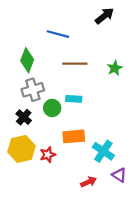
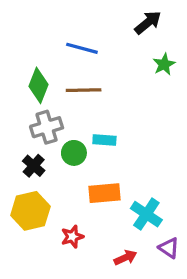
brown line: (75, 64) -> (84, 90), moved
green star: (115, 68) -> (164, 64), moved
red star: (48, 155) -> (72, 237), moved

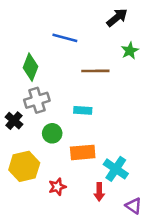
brown line: (84, 90) -> (95, 71), moved
green circle: (74, 153) -> (52, 133), moved
black cross: (34, 166) -> (14, 121), moved
purple triangle: (169, 248) -> (134, 206), moved
red arrow: (125, 258) -> (99, 192), moved, turned 114

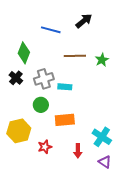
black arrow: (117, 18) -> (84, 21), moved
green star: (130, 51) -> (102, 60), moved
gray cross: (37, 100) -> (44, 79), moved
black cross: (14, 121) -> (16, 78), moved
cyan cross: (116, 169) -> (102, 137), moved

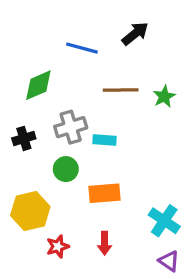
green diamond: (24, 53) -> (38, 85), turned 45
black cross: (16, 78) -> (24, 138), moved, turned 32
red star: (45, 147) -> (58, 246), moved
red arrow: (78, 151) -> (105, 243), moved

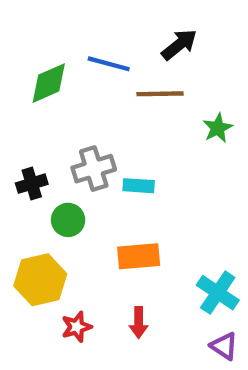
green diamond: (38, 85) -> (49, 83), moved
brown line: (121, 90) -> (160, 94), moved
green circle: (66, 169) -> (68, 220), moved

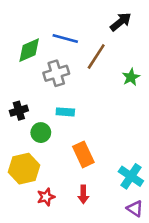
black arrow: (179, 45) -> (121, 22), moved
brown line: (160, 94) -> (96, 57), turned -56
gray cross: (94, 169) -> (56, 73), moved
cyan rectangle: (139, 186) -> (65, 112), moved
orange rectangle: (139, 256) -> (83, 154), turned 70

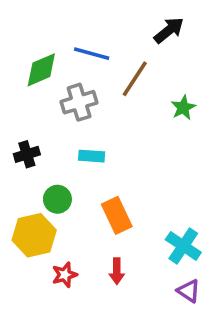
green circle: (41, 133) -> (57, 199), moved

